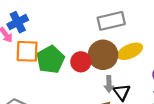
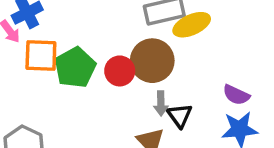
yellow ellipse: (130, 51) -> (192, 25), moved

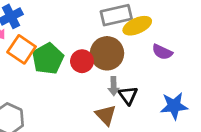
orange square: (41, 56) -> (22, 49), turned 32
purple semicircle: (236, 95) -> (162, 52), moved

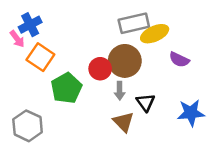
green pentagon: (48, 59) -> (66, 88), moved
gray arrow: (114, 86) -> (120, 91), moved

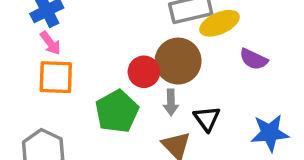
pink arrow: (17, 39) -> (50, 43), moved
orange square: (40, 57) -> (56, 77), moved, turned -32
green pentagon: (66, 88) -> (117, 111), moved

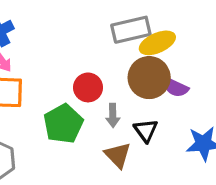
purple semicircle: (254, 59) -> (176, 87), moved
brown circle: (178, 61) -> (149, 78), moved

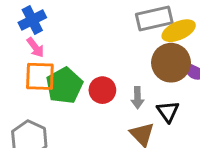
red circle: (88, 87) -> (102, 90), moved
green pentagon: (63, 124) -> (64, 86), moved

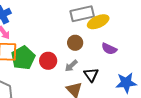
brown circle: (171, 63) -> (75, 43), moved, size x0.6
gray arrow: (137, 98) -> (71, 66), turned 48

